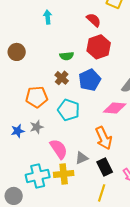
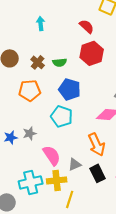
brown cross: (62, 78) -> (38, 62), moved
blue pentagon: (90, 80) -> (70, 89), moved, turned -30
orange pentagon: (37, 97) -> (30, 90), moved
yellow line: (102, 193) -> (70, 199), moved

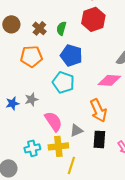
green semicircle: (60, 62) -> (61, 28), turned 112
black rectangle: (98, 173) -> (99, 139), turned 30
cyan cross: (31, 182) -> (32, 148), size x0.7

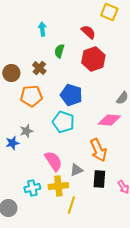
brown circle: (11, 24) -> (11, 73), moved
green semicircle: (61, 28) -> (59, 51), moved
gray star: (31, 99) -> (26, 131), moved

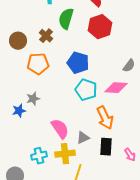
green semicircle: (59, 51) -> (66, 19), size x1.5
cyan pentagon: (63, 122) -> (86, 90), moved

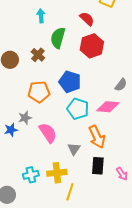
orange pentagon: (38, 64) -> (39, 92), moved
pink semicircle: (60, 129) -> (48, 133), moved
gray triangle: (83, 138) -> (74, 149), moved, turned -32

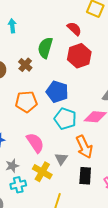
cyan arrow: (41, 16) -> (12, 26), moved
gray star: (25, 118) -> (12, 166), moved
yellow cross: (57, 173) -> (42, 172), moved, turned 36

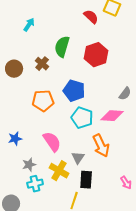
cyan arrow: (12, 26) -> (29, 25), turned 40
red semicircle: (74, 29) -> (91, 17), moved
black rectangle: (85, 176) -> (86, 180), moved

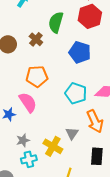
red hexagon: (96, 55) -> (90, 16), moved
blue pentagon: (74, 91) -> (80, 52), moved
pink semicircle: (52, 142) -> (28, 102), moved
black rectangle: (86, 180) -> (97, 156), moved

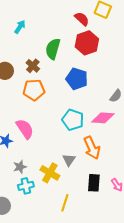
orange pentagon: (37, 76) -> (34, 90), moved

